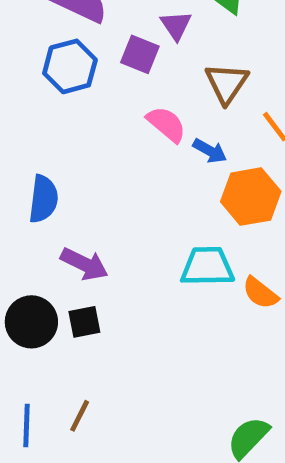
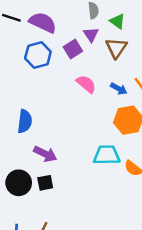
purple square: (140, 54) -> (73, 49), turned 36
brown triangle: (227, 83) -> (116, 48), moved
blue arrow: (210, 151) -> (119, 89), moved

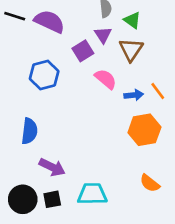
blue hexagon: (38, 55) -> (44, 75), moved
pink semicircle: (86, 84) -> (106, 79), moved
blue arrow: (119, 89) -> (134, 95), turned -35
cyan trapezoid: (107, 155) -> (92, 194), moved

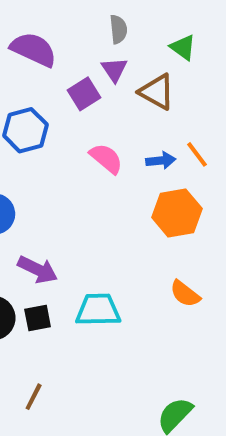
green triangle: (132, 20) -> (183, 47), moved
brown triangle: (131, 50) -> (157, 92), turned -35
pink semicircle: (106, 79) -> (106, 158), moved

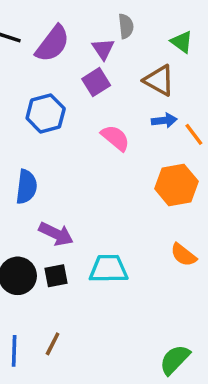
purple semicircle: (34, 49) -> (53, 44), turned 102
purple triangle: (114, 70) -> (103, 49), moved
blue arrow: (161, 160) -> (164, 120), moved

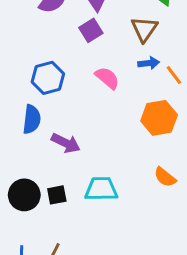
brown triangle: (159, 80) -> (144, 29), turned 36
blue hexagon: (46, 113) -> (48, 78), moved
purple arrow: (56, 234) -> (66, 143), moved

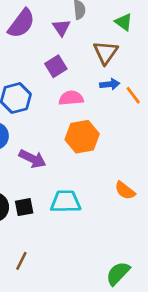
purple square: (91, 30) -> (56, 66), moved
pink semicircle: (107, 78) -> (71, 98), turned -45
orange hexagon: (159, 118) -> (82, 137), moved

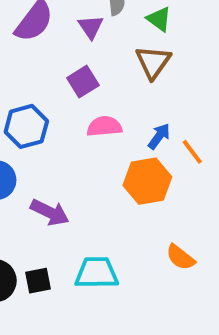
green triangle: (124, 22) -> (159, 19), moved
blue arrow: (110, 84) -> (159, 136), moved, turned -48
orange line: (133, 95) -> (192, 152), moved
orange hexagon: (82, 137) -> (147, 181), moved

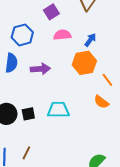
orange line: (192, 152) -> (107, 80), moved
purple arrow: (50, 212) -> (40, 69), moved, turned -30

